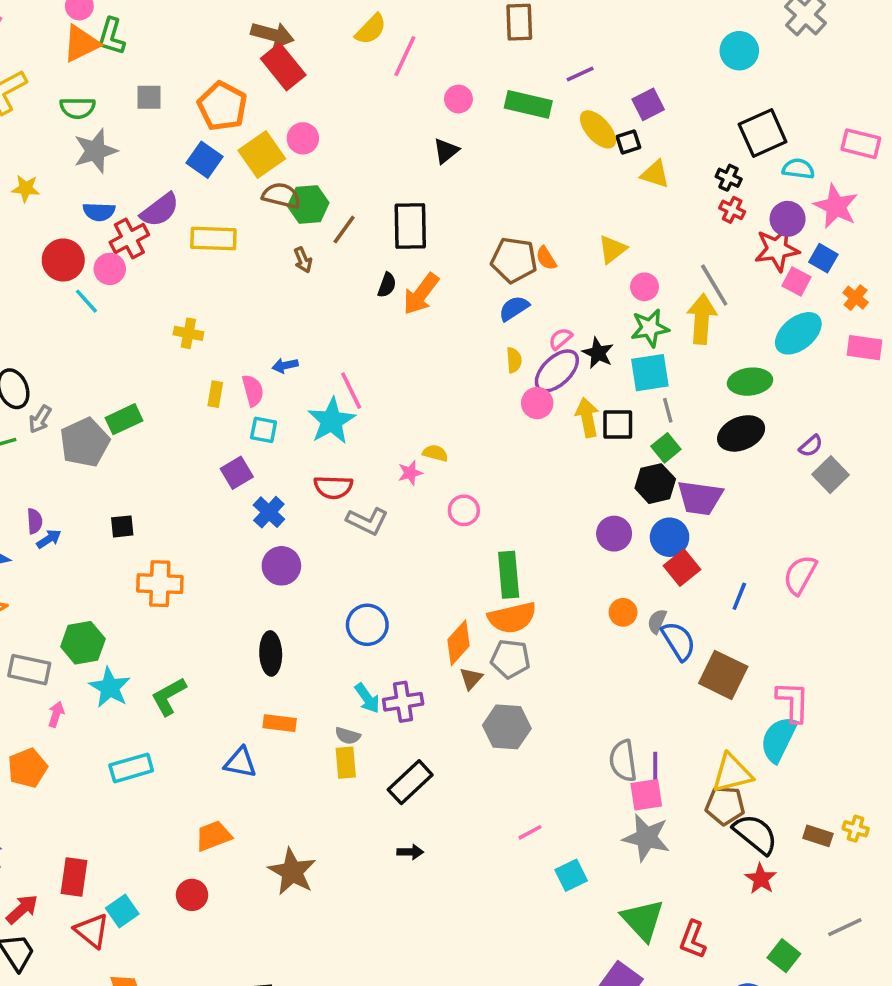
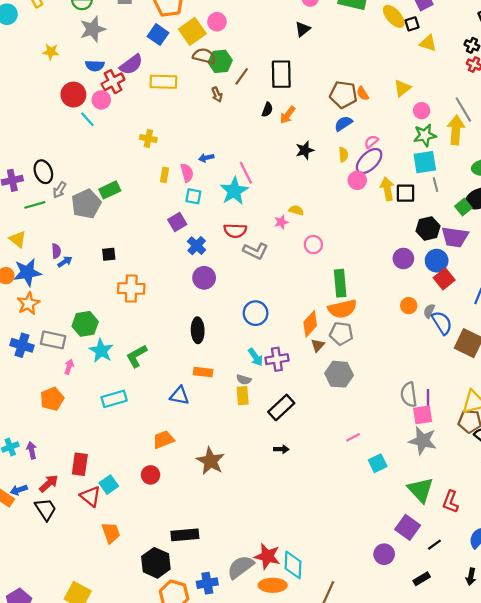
orange arrow: (421, 294) -> (288, 115), size x0.7
black star: (598, 353) -> (305, 150), moved, turned 30
green square: (666, 448) -> (463, 207), moved

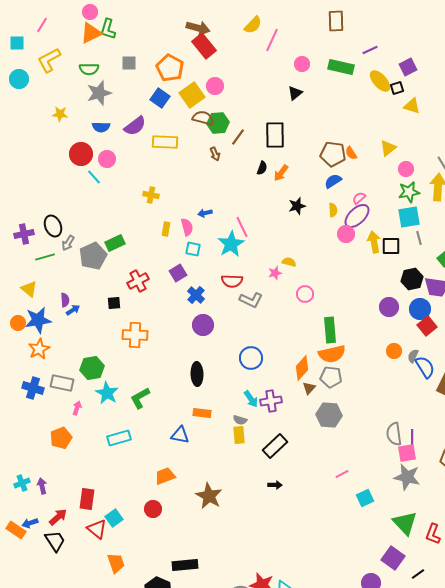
red cross: (113, 82) -> (138, 281), moved

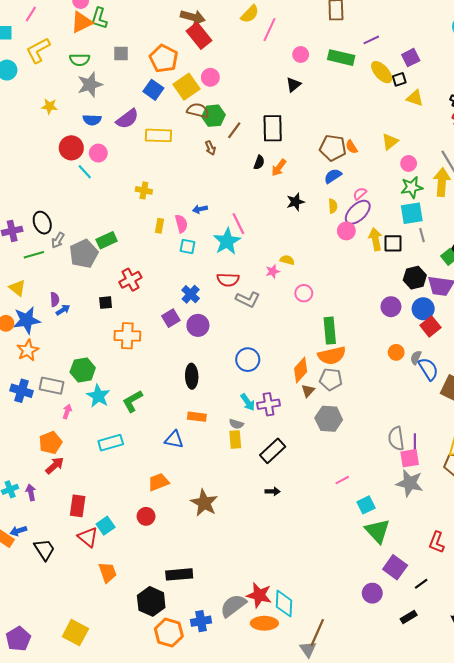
purple square: (178, 273) -> (171, 318), moved
red arrow: (58, 517) -> (55, 465), moved
green triangle: (405, 523) -> (377, 531), moved

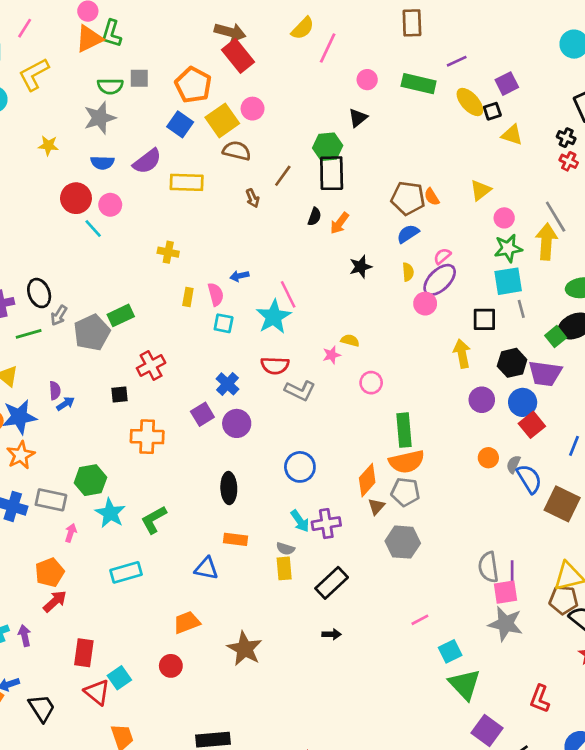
green semicircle: (80, 60) -> (110, 86), moved
green hexagon: (213, 116) -> (328, 147), moved
yellow arrow: (375, 239) -> (462, 354), moved

